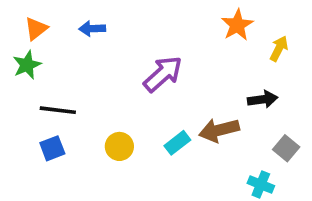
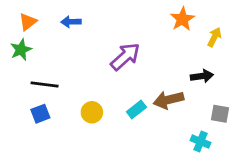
gray square: (286, 148) -> (220, 114), turned -30

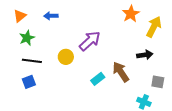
yellow arrow: (214, 37) -> (154, 27), size x1.5
green star: (21, 50) -> (27, 38), moved
brown arrow: (168, 100) -> (121, 72), turned 70
yellow circle: (92, 112) -> (66, 57), moved

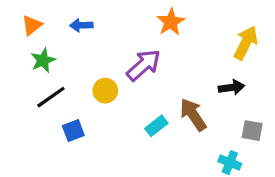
orange star: (131, 14) -> (171, 22), moved
black line: (32, 61) -> (51, 97), turned -42
blue square: (29, 82) -> (73, 131), moved

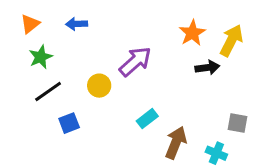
orange star: (171, 22) -> (192, 33), moved
black arrow: (231, 87) -> (207, 67), moved
brown arrow: (193, 115) -> (176, 143), moved, turned 56

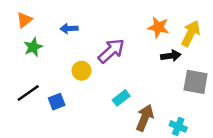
blue arrow: (77, 24) -> (69, 29), moved
orange star: (192, 33) -> (158, 27), turned -30
black line: (48, 92) -> (28, 93), moved
gray square: (237, 123) -> (196, 82), moved, size x1.5

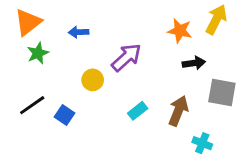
orange triangle: (24, 20) -> (28, 22), size x1.5
yellow arrow: (191, 33) -> (216, 19), moved
blue square: (57, 102) -> (65, 115), turned -35
brown arrow: (145, 118) -> (178, 111), moved

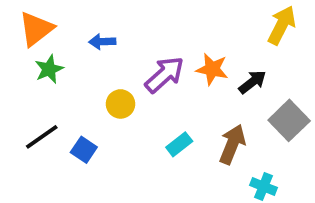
orange star: (180, 31) -> (212, 69), moved
black arrow: (194, 63) -> (252, 82), turned -30
gray square: (222, 93) -> (289, 120), turned 36

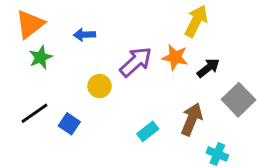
yellow arrow: (282, 25) -> (196, 21), moved
cyan rectangle: (179, 144) -> (148, 131), moved

